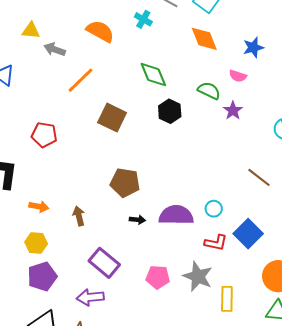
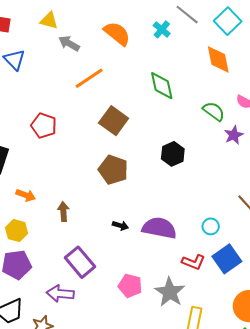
black hexagon: (170, 111) -> (173, 154), moved
brown pentagon: (125, 183) -> (113, 170), moved
cyan circle: (214, 209) -> (211, 226), moved

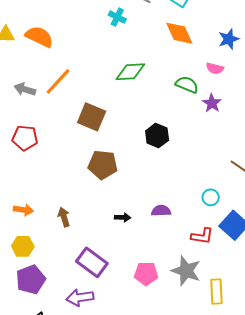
orange semicircle: (117, 34) -> (39, 37), moved
gray arrow: (69, 43) -> (25, 89), moved
green diamond: (162, 86) -> (130, 72), turned -68
purple semicircle: (159, 228) -> (161, 211), size x0.6

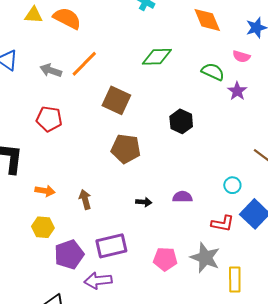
purple rectangle: (92, 262) -> (111, 246), turned -52
purple pentagon: (31, 280) -> (69, 255), moved

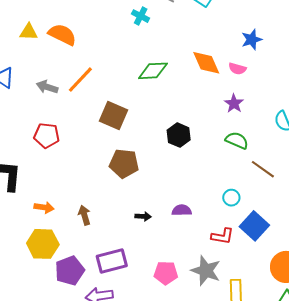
orange diamond: (207, 20) -> (206, 63), moved
green semicircle: (213, 72) -> (237, 140), moved
yellow hexagon: (43, 227) -> (43, 244), size x1.4

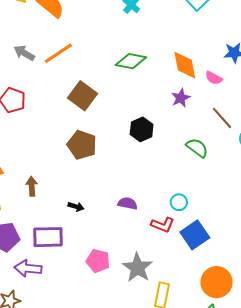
purple star: (234, 103) -> (181, 98), moved
brown line: (263, 169) -> (222, 118), moved
black arrow: (143, 216) -> (76, 207), moved
red L-shape: (222, 236) -> (163, 225), moved

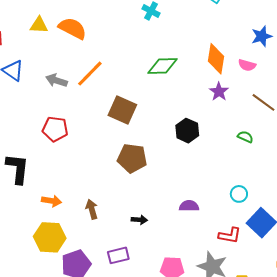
orange diamond: (185, 65) -> (216, 59), turned 32
green semicircle: (197, 148) -> (245, 137), size x0.7
red L-shape: (163, 225) -> (230, 235), moved
purple rectangle: (48, 237) -> (118, 255), size x0.7

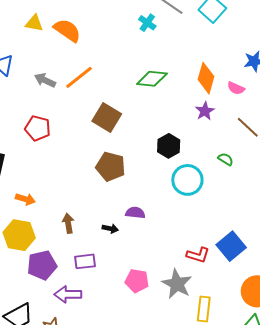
cyan circle: (239, 194) -> (187, 180), moved, size x1.8
purple semicircle: (189, 206) -> (135, 213), moved
brown arrow: (92, 209) -> (68, 223), moved

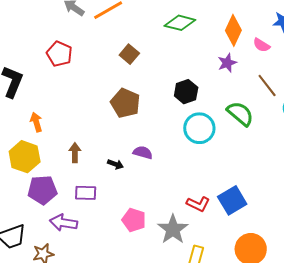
brown square: (107, 118) -> (129, 54), size x0.7
green semicircle: (226, 159) -> (240, 114), size x1.8
orange arrow: (25, 199) -> (36, 122), turned -132

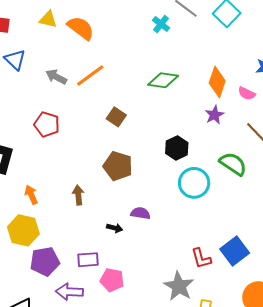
brown arrow: (75, 153) -> (78, 195), moved
red L-shape: (198, 204) -> (201, 258), turned 55
pink pentagon: (134, 220) -> (112, 280), moved

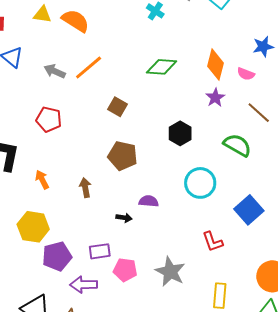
cyan circle: (194, 183) -> (200, 183), moved
orange arrow: (31, 195) -> (42, 180), moved
blue square: (235, 251) -> (249, 210), moved
gray star: (179, 286) -> (170, 272), moved

